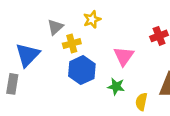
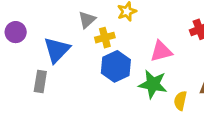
pink triangle: (124, 56) -> (161, 51), turned 40
green star: (116, 86) -> (153, 84), size x1.5

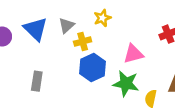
blue triangle: (57, 50) -> (36, 29), moved, turned -30
gray rectangle: (40, 81) -> (37, 81), moved

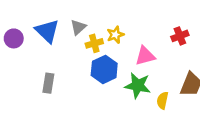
yellow star: (102, 18) -> (115, 35), moved

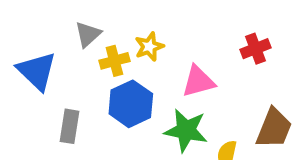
blue triangle: (47, 31) -> (37, 71), moved
gray rectangle: (48, 83) -> (69, 126), moved

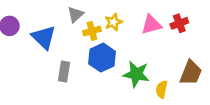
pink triangle: (198, 81) -> (151, 25), moved

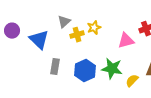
pink triangle: (151, 25) -> (126, 41), moved
blue hexagon: (102, 58) -> (85, 71), moved
yellow semicircle: (162, 89) -> (132, 81), turned 32

